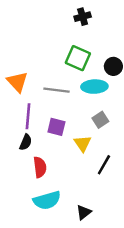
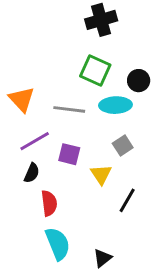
black cross: (83, 17) -> (101, 20), size x1.5
purple line: (28, 116) -> (35, 141), turned 55
cyan semicircle: (47, 200) -> (58, 244), turned -96

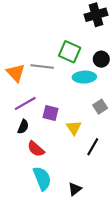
black cross: (101, 20) -> (96, 15), moved
gray line: (69, 109) -> (42, 66), moved
gray square: (123, 146) -> (100, 107), moved
red semicircle: (49, 203) -> (36, 149), turned 138

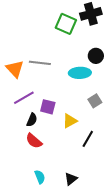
green square: (70, 52) -> (66, 24), moved
black semicircle: (23, 127) -> (32, 120), moved
yellow triangle: (74, 128) -> (70, 121), turned 35
cyan semicircle: (42, 178) -> (40, 177), moved, size x0.6

